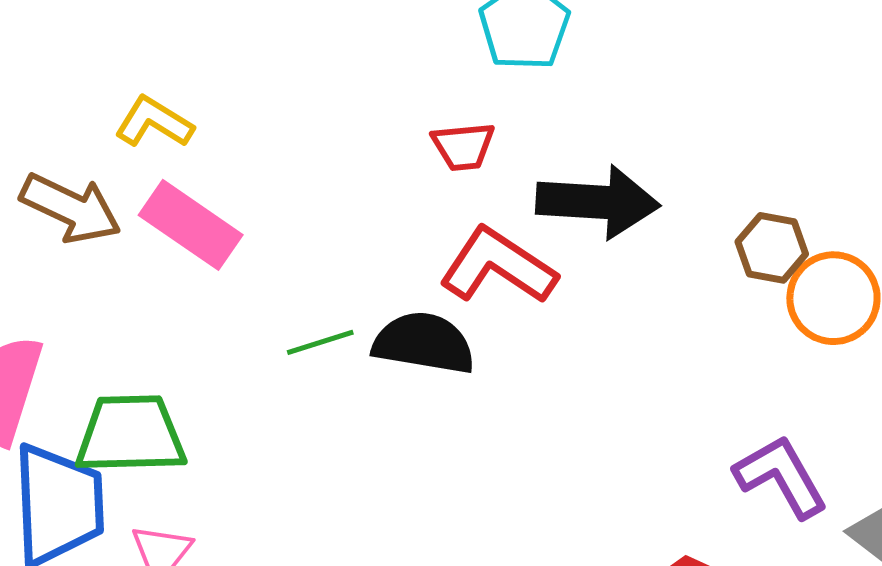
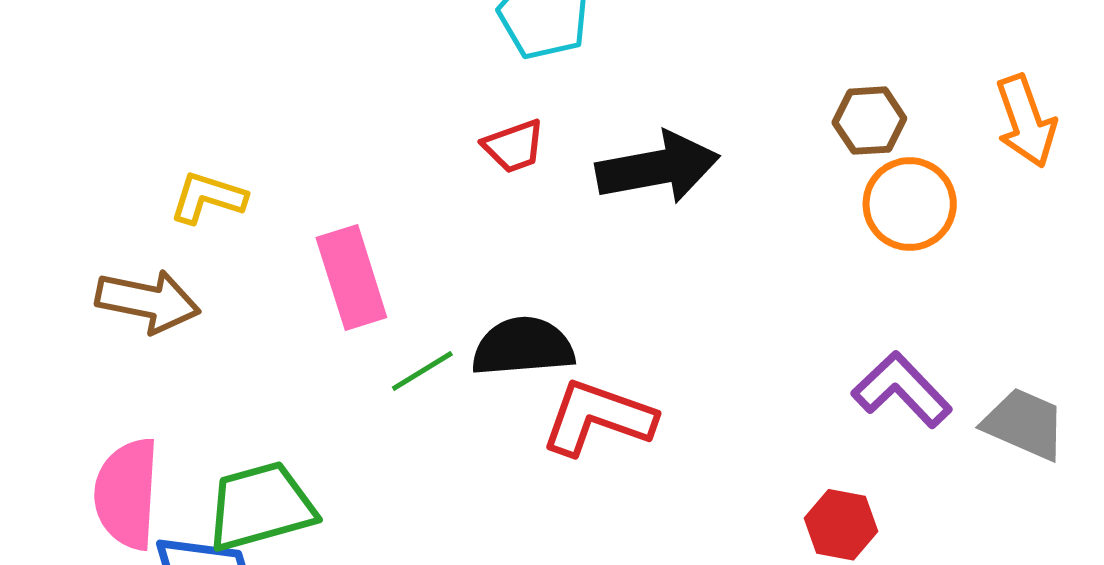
pink rectangle: (191, 225) -> (351, 278), moved, turned 52
brown hexagon: (772, 248) -> (869, 121), moved
red L-shape: (498, 266) -> (598, 418), moved

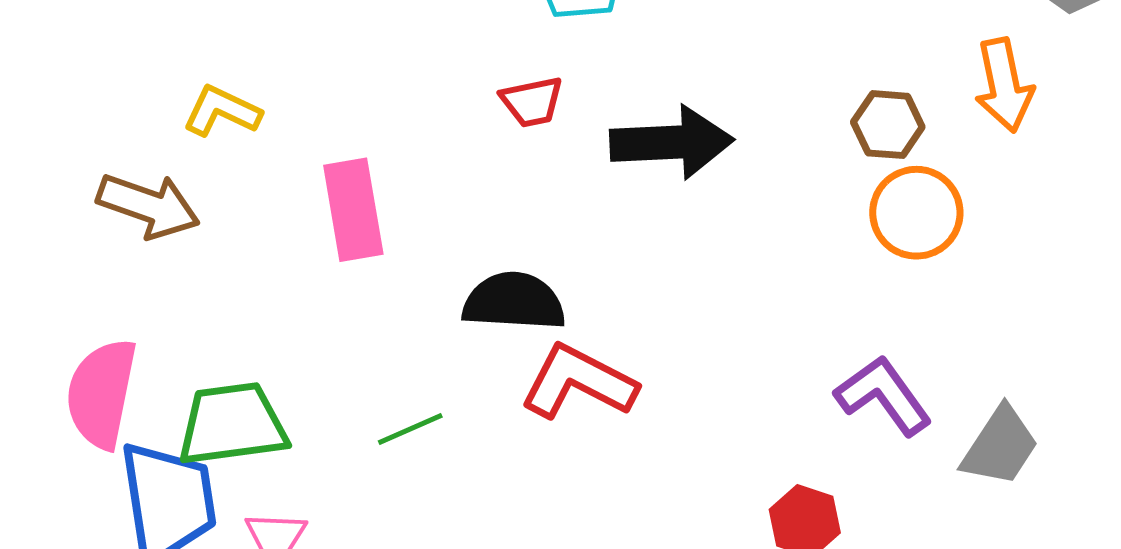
orange arrow: (1026, 121) -> (1004, 85), moved
green line: (422, 371) -> (410, 429), moved
gray trapezoid: (1024, 424) -> (1000, 446), turned 92

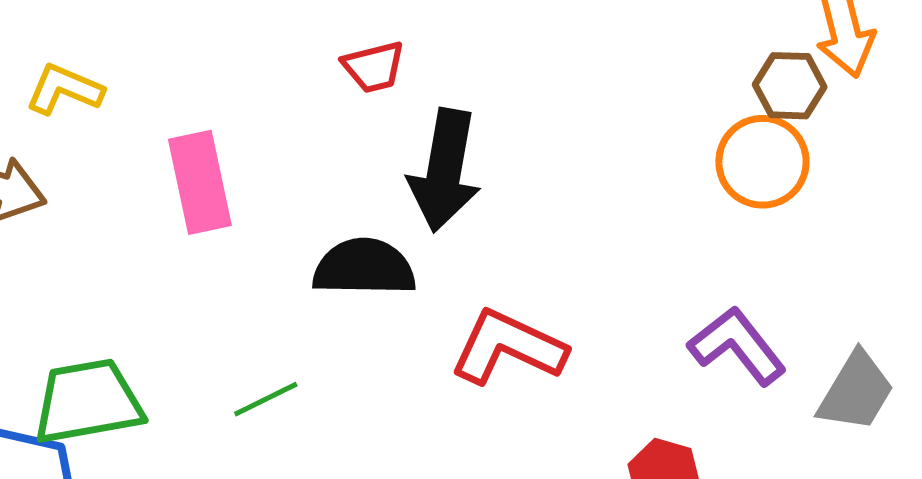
brown hexagon: (888, 125) -> (790, 86), moved
black arrow: (672, 142) -> (445, 170), moved, turned 105
red L-shape: (578, 382) -> (508, 347), moved

